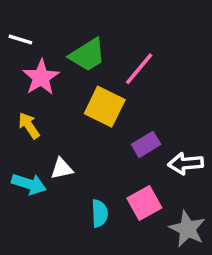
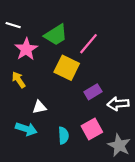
cyan arrow: (29, 184) -> (26, 129), moved

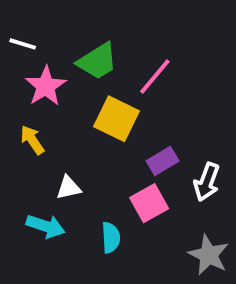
white arrow: (118, 104) -> (207, 182), turned -65
pink square: (92, 129) -> (149, 203), moved

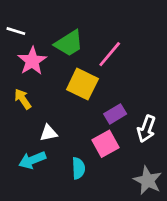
cyan arrow: (46, 226) -> (32, 160), turned 140

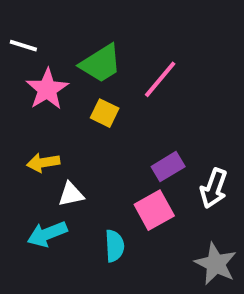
yellow square: (82, 84) -> (105, 113), moved, size x0.6
yellow arrow: (23, 99) -> (43, 163), moved, turned -65

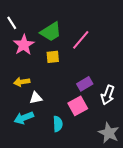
white line: (23, 46) -> (12, 23), turned 40
yellow square: (105, 113) -> (53, 57), turned -32

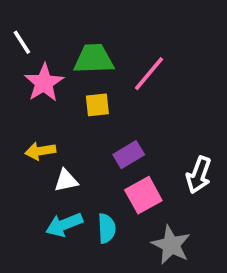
green trapezoid: (51, 32) -> (94, 59), turned -150
purple rectangle: (85, 84) -> (129, 155), moved
cyan arrow: (24, 118) -> (64, 225), moved
gray star: (109, 133) -> (171, 245), moved

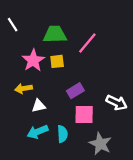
pink star: (44, 83) -> (33, 60), moved
white arrow: (199, 175) -> (117, 103), turned -84
pink square: (143, 195) -> (84, 114), turned 30

